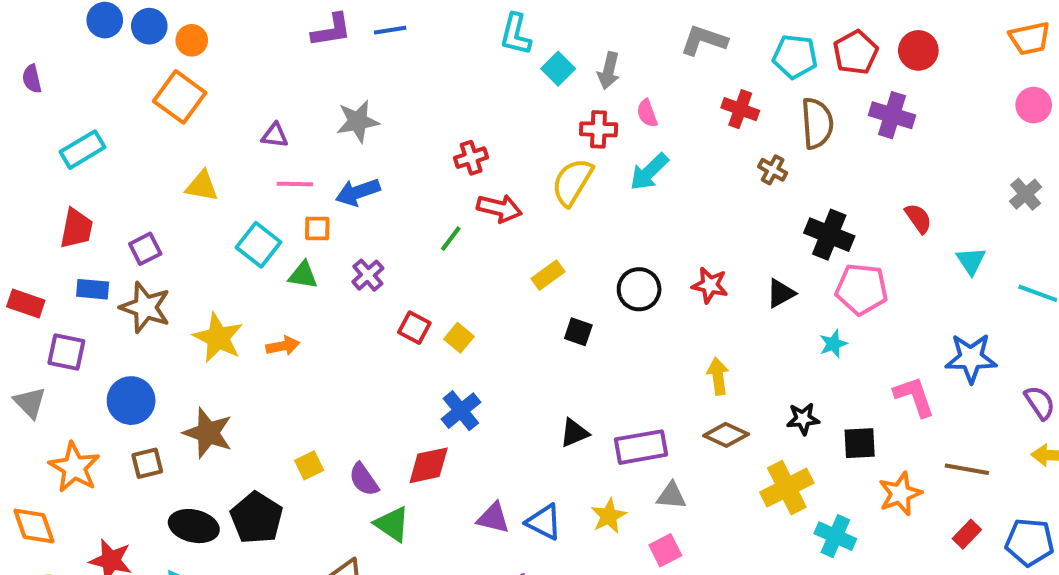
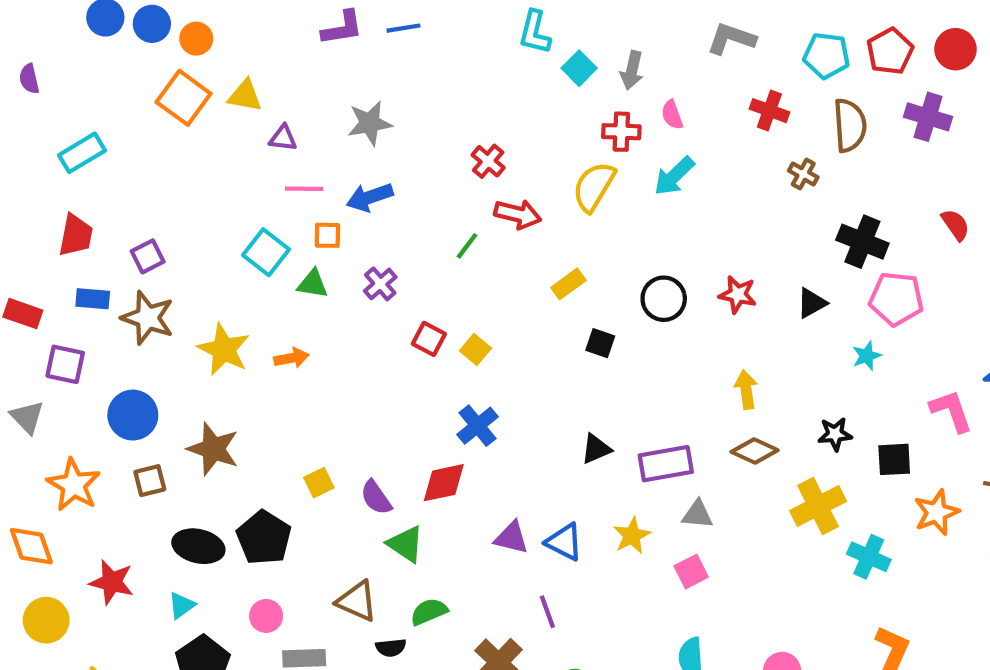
red cross: (471, 158) -> (488, 161), turned -32
yellow triangle: (202, 186) -> (245, 96), moved

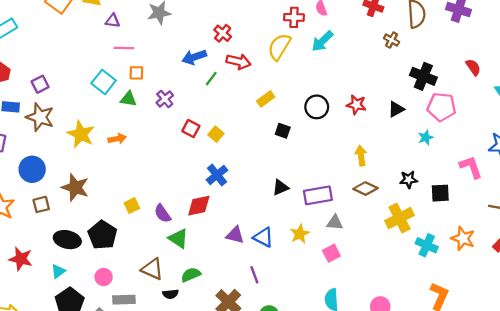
blue arrow: (370, 197) -> (194, 57), moved
orange star: (936, 512) -> (463, 238), moved, turned -30

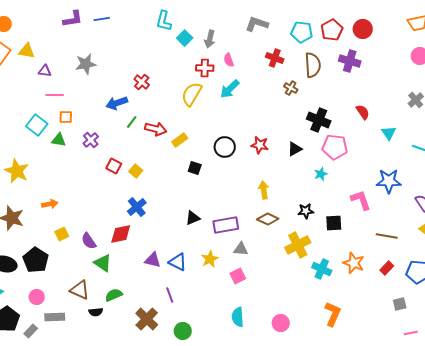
red arrow: (238, 62) -> (156, 129), moved
orange arrow: (117, 139) -> (50, 204), moved

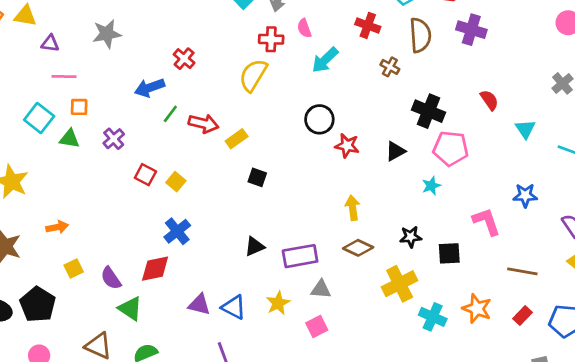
cyan arrow: (230, 89) -> (325, 60), moved
black circle: (225, 147) -> (319, 119), moved
blue star: (389, 181) -> (525, 195), size x0.7

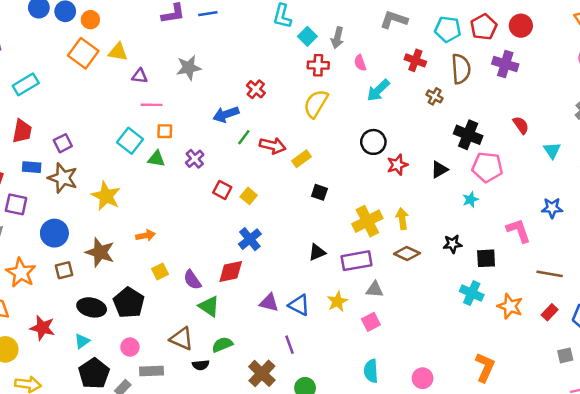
red cross: (271, 39) -> (318, 65), moved
red star: (347, 146) -> (397, 165), turned -30
yellow cross: (400, 284) -> (367, 221), moved
cyan cross: (433, 317) -> (472, 293), moved

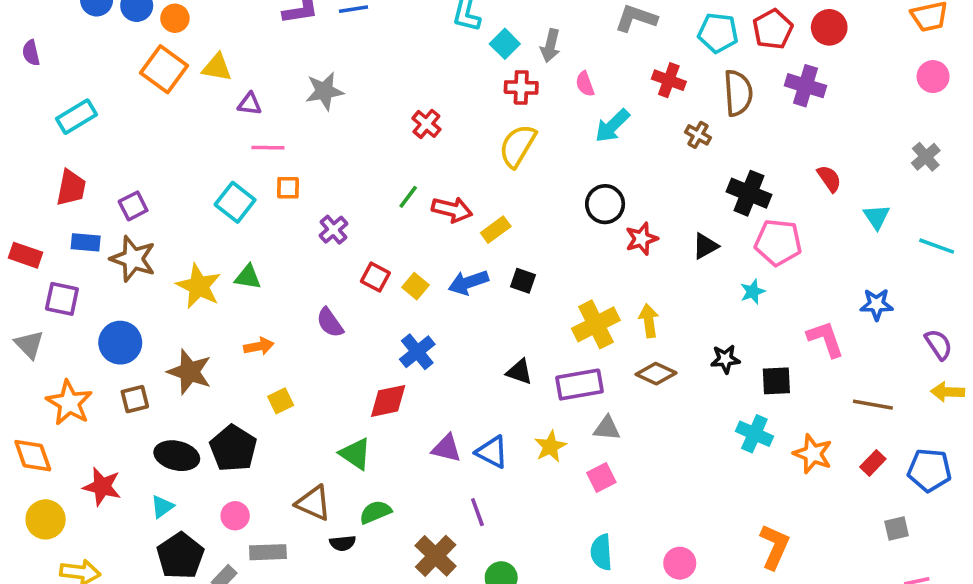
blue arrow: (226, 114) -> (468, 282), moved
green triangle: (156, 159) -> (248, 277), moved
black triangle: (317, 252) -> (519, 372), turned 42
purple semicircle: (192, 280) -> (330, 323), moved

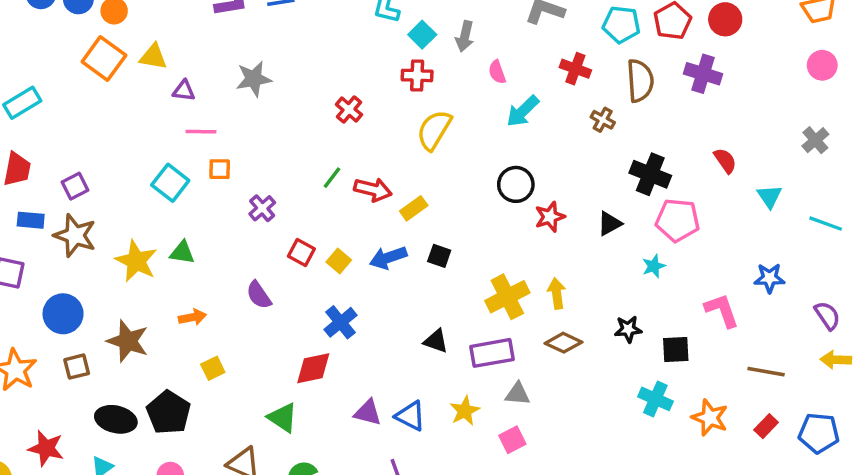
red cross: (521, 87) -> (417, 75), moved

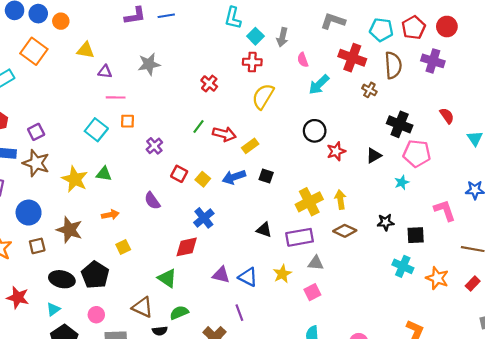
orange square: (104, 58) -> (34, 51), moved
red cross: (575, 69) -> (352, 58), size x1.4

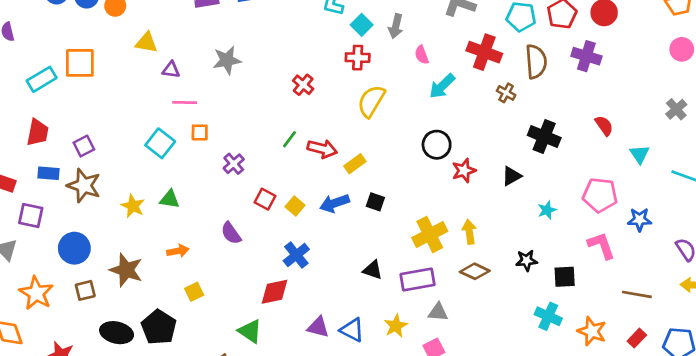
orange square: (34, 51) -> (80, 63), moved, turned -36
pink pentagon: (417, 153) -> (600, 195), moved
yellow star: (75, 179) -> (133, 206), size x0.7

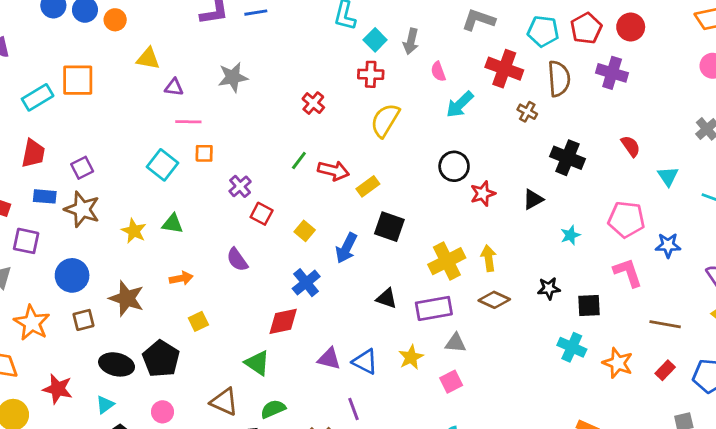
red square: (265, 199) -> (262, 214), moved
black square: (375, 202) -> (389, 227), size x1.5
blue arrow: (334, 203) -> (346, 248), moved, turned -44

